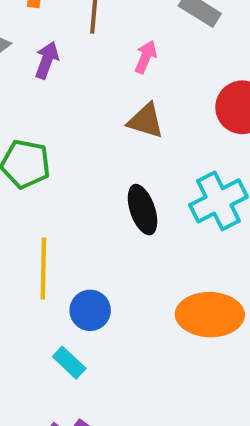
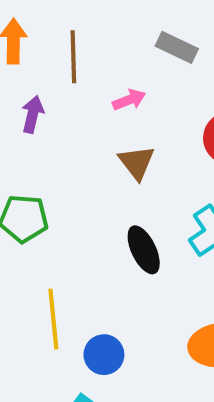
pink arrow: (146, 57) -> (129, 100), turned 52
brown triangle: (146, 121) -> (137, 162), turned 42

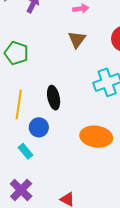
black ellipse: (144, 250) -> (54, 98), moved

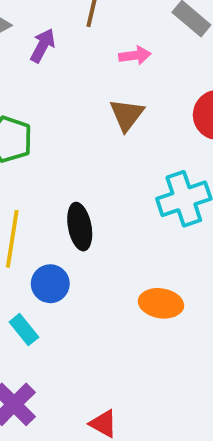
orange ellipse: (96, 137) -> (161, 303), size x0.7

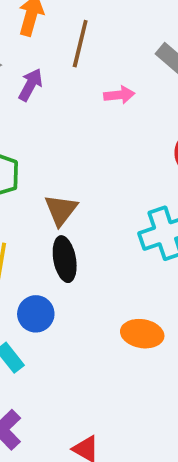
brown triangle: (127, 115) -> (61, 210), moved

